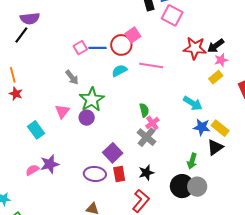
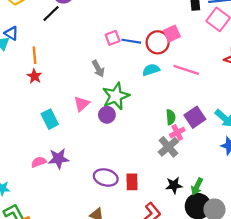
purple square: (113, 153) -> (195, 117), moved
green arrow: (192, 161) -> (197, 186), moved
black star: (146, 173) -> (174, 185), moved

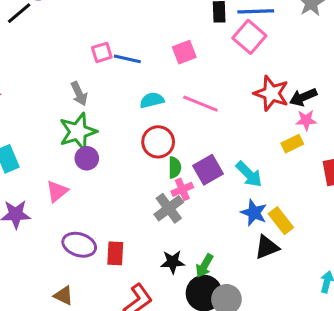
red circle: (158, 42) -> (158, 142), moved
green star: (116, 96) -> (78, 132), moved
pink triangle: (82, 104) -> (57, 191), moved

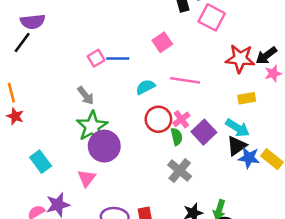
yellow rectangle: (292, 144) -> (247, 98), moved, turned 30
purple circle: (87, 158) -> (104, 146), size x1.6
pink cross: (182, 189) -> (181, 119), moved
black triangle: (267, 247) -> (237, 146), moved

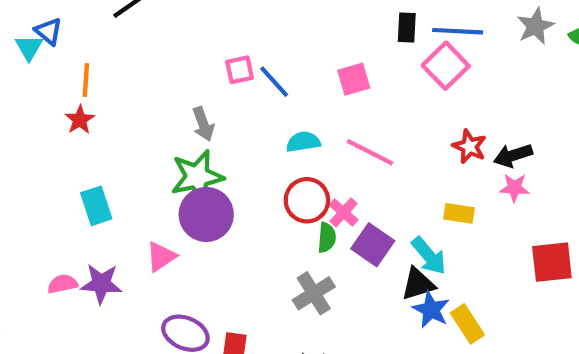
blue line: (118, 58) -> (274, 82), turned 30
red star: (240, 59) -> (469, 146), size x0.7
pink cross: (181, 119) -> (344, 212), turned -30
purple square: (204, 132) -> (373, 245), turned -30

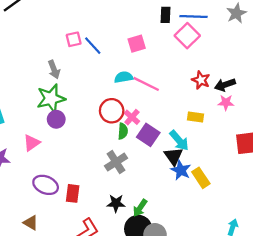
cyan semicircle: (303, 142) -> (124, 77), moved
purple circle: (206, 214) -> (56, 119), size x0.6
black triangle: (418, 284) -> (173, 156), turned -48

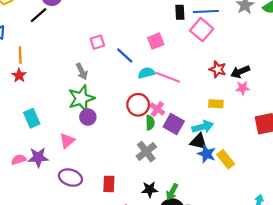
blue line: (93, 46) -> (125, 56), moved
cyan arrow: (179, 141) -> (203, 127), turned -60
black triangle: (173, 156) -> (199, 142), turned -36
purple ellipse: (46, 185) -> (70, 178), moved

